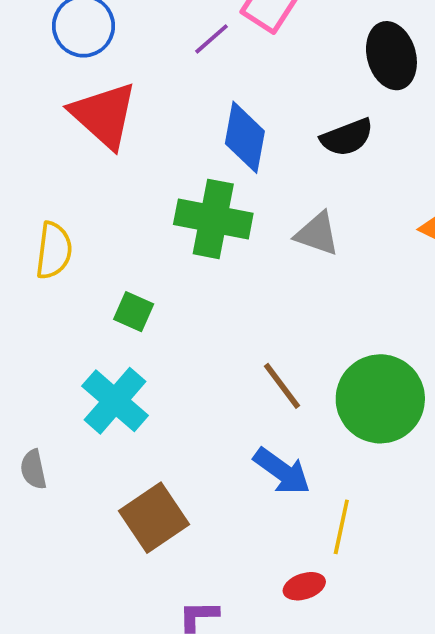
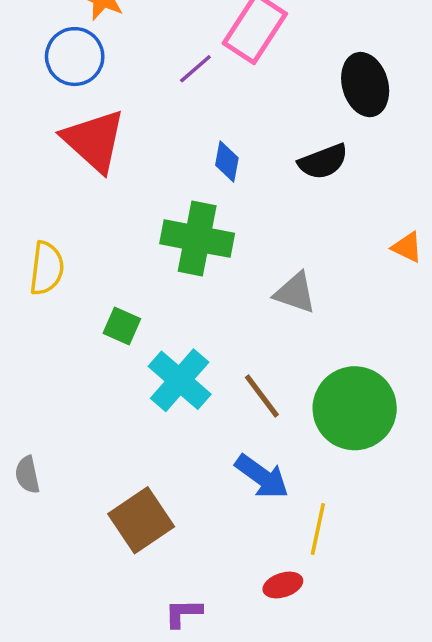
blue diamond: (245, 137) -> (227, 162), size x0.6
gray triangle: (317, 234) -> (295, 293), moved
cyan cross: (115, 401) -> (180, 380), moved

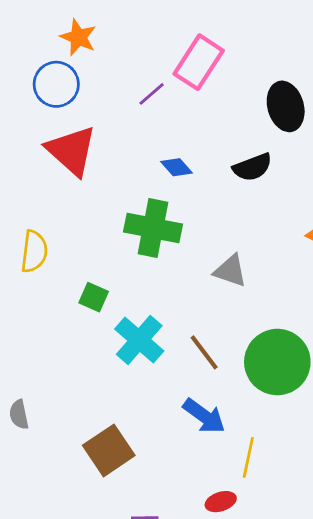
blue diamond: (227, 162) -> (176, 167), turned -52

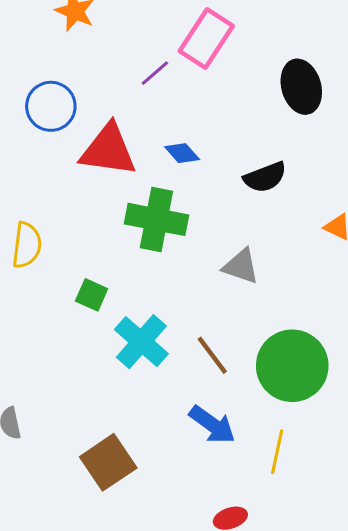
blue circle: (56, 84) -> (51, 106), moved
red triangle: (71, 151) -> (108, 150), moved, turned -34
black semicircle: (252, 167) -> (265, 177), moved
yellow line: (248, 457) -> (277, 452), moved

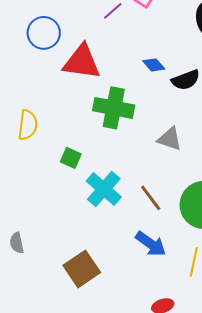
blue diamond: (182, 153) -> (154, 65), moved

